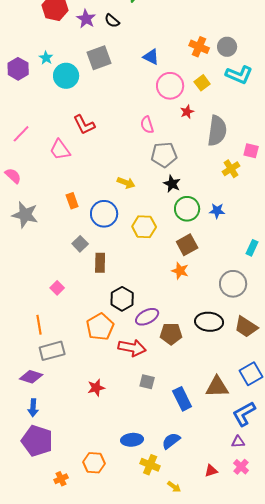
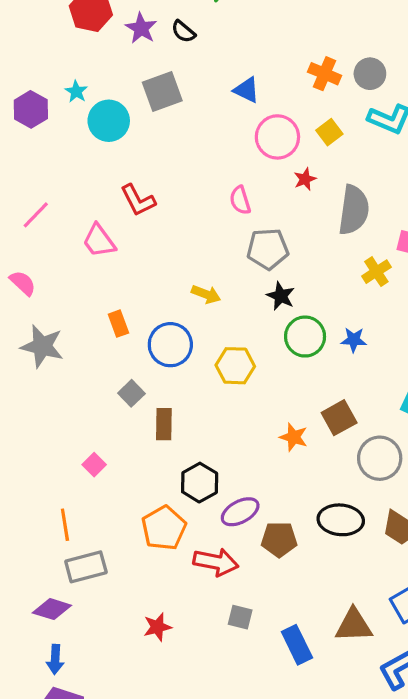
brown square: (187, 245) -> (339, 418), moved

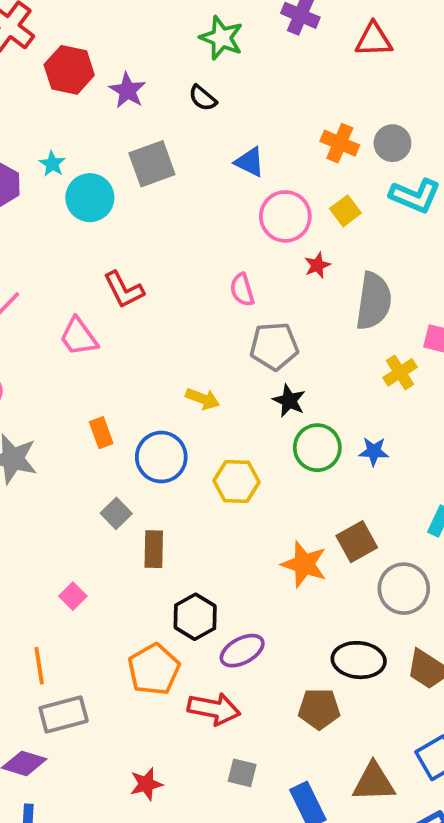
black semicircle: (183, 31) -> (203, 98), moved
orange star: (294, 437) -> (304, 564), size x1.4
brown pentagon: (279, 539) -> (319, 709), moved

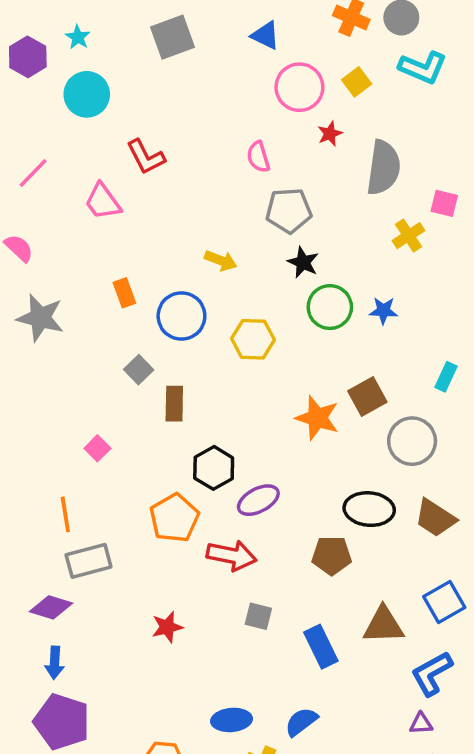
cyan circle: (90, 198) -> (87, 94), moved

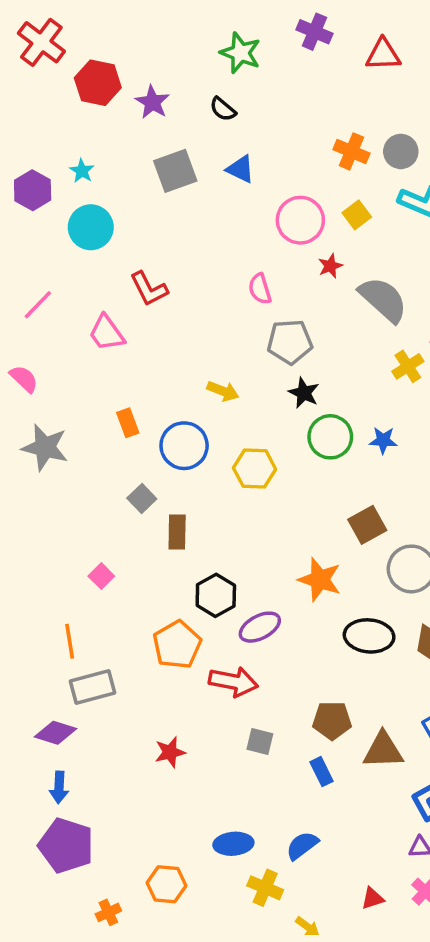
blue triangle: (265, 35) -> (240, 169), moved
gray semicircle: (383, 168) -> (383, 299), turned -56
orange star: (317, 418) -> (320, 580), moved
brown pentagon: (332, 556) -> (332, 720), moved
blue rectangle: (321, 647) -> (322, 772), size x0.7

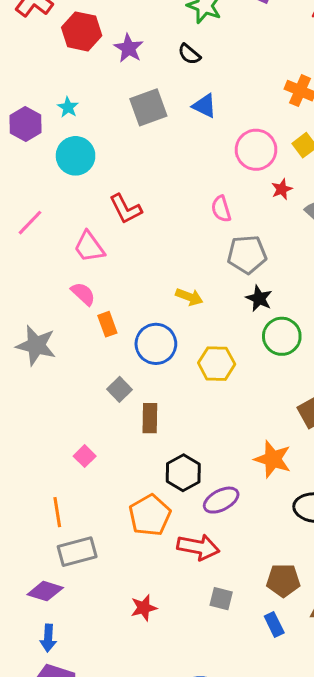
pink semicircle: (24, 379) -> (83, 294), moved

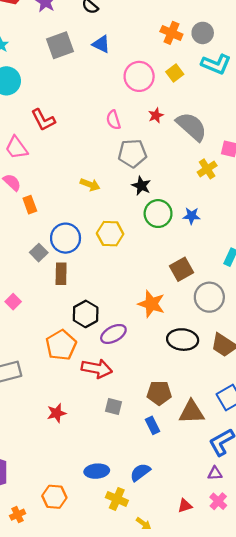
red star: (282, 189) -> (156, 115), moved
blue circle: (156, 344) -> (66, 238), moved

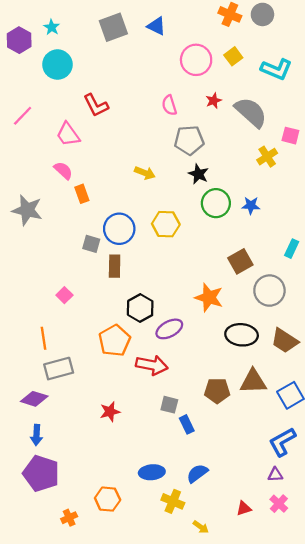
cyan L-shape: (216, 64) -> (276, 69), moved
gray square: (39, 253) -> (91, 244), turned -30
brown triangle: (192, 412) -> (253, 381), moved
blue rectangle: (152, 425) -> (187, 424), moved

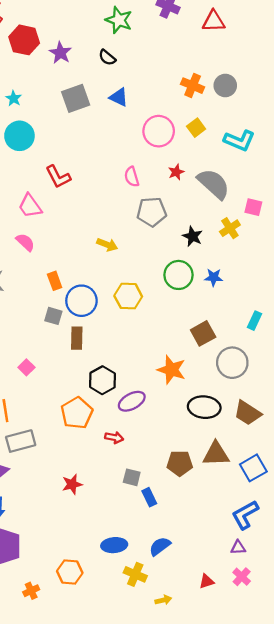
black star: (198, 174) -> (193, 236), moved
orange rectangle: (82, 194) -> (55, 281), moved
red arrow: (152, 365) -> (114, 438), size x0.6
yellow arrow: (201, 527) -> (163, 600), turned -49

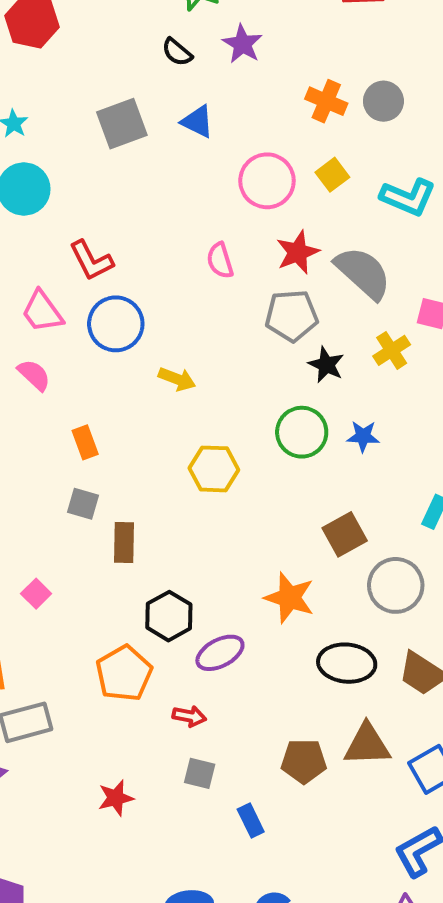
purple star: (60, 53) -> (242, 44), moved
red star: (176, 172) -> (298, 252), size x1.5
gray pentagon: (152, 212) -> (292, 316), moved
blue circle: (81, 301) -> (116, 324), moved
gray square: (132, 477) -> (200, 773), moved

